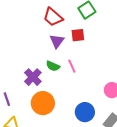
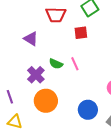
red trapezoid: (53, 17) -> (56, 15), turned -40
purple triangle: (57, 41) -> (31, 39), moved, turned -35

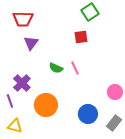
red trapezoid: (56, 15) -> (23, 19), moved
purple triangle: (31, 39) -> (31, 43), turned 35
purple cross: (36, 75) -> (22, 83), moved

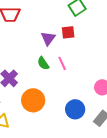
purple triangle: (31, 43) -> (48, 38), moved
green semicircle: (56, 68) -> (43, 63), turned 32

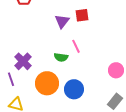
green semicircle: (43, 63) -> (61, 57), moved, turned -48
blue circle: (75, 109) -> (74, 89), moved

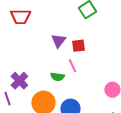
red square: (82, 15) -> (78, 46), moved

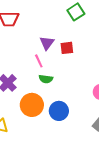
pink line: (72, 66) -> (39, 61), moved

